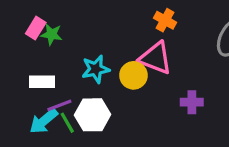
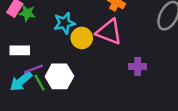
cyan star: (96, 69) -> (64, 23), moved
yellow circle: (133, 75) -> (82, 38), moved

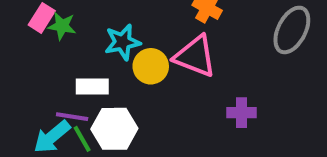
white rectangle: (20, 50) -> (92, 86), moved
purple line: (33, 69) -> (72, 117), turned 30

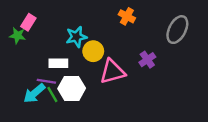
green star: (62, 26) -> (18, 36), moved
pink triangle: (195, 56) -> (112, 72), moved, turned -36
purple cross: (241, 113) -> (147, 60), moved, turned -35

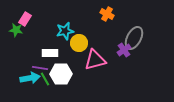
gray ellipse: (177, 30) -> (134, 38), moved
cyan arrow: (34, 93) -> (30, 78), turned -150

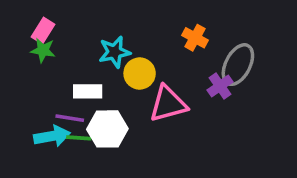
orange cross: (107, 14) -> (195, 38), moved
green star: (16, 30) -> (43, 50), moved
green line: (45, 79) -> (79, 138), turned -56

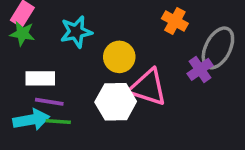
cyan star: (115, 52) -> (76, 32), moved
white rectangle: (88, 91) -> (40, 78), moved
pink triangle: (168, 104) -> (148, 87), turned 33
white hexagon: (107, 129) -> (116, 102), moved

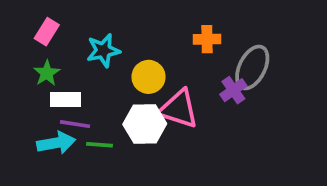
orange cross: (175, 21) -> (207, 39), turned -30
green star: (22, 34) -> (47, 73), moved, turned 30
green line: (58, 122) -> (100, 145), moved

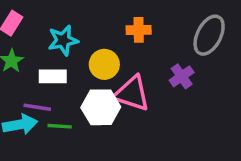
orange cross: (207, 39) -> (139, 30), moved
gray ellipse: (252, 67) -> (209, 35), moved
white rectangle: (66, 100) -> (53, 76), moved

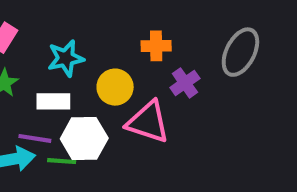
purple cross: (182, 76) -> (185, 83), moved
white hexagon: (101, 107) -> (84, 138), moved

